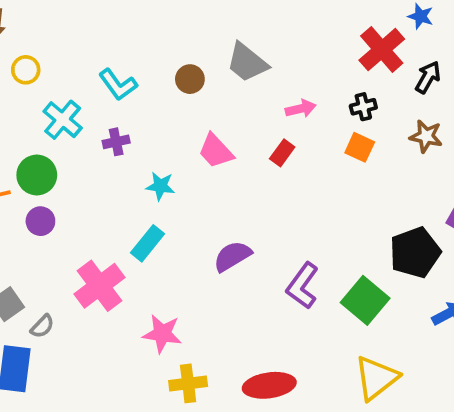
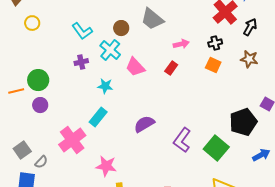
cyan cross: (63, 120) -> (110, 50), moved

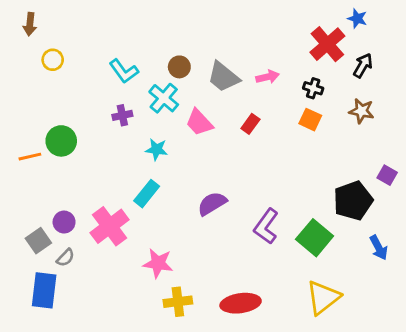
gray trapezoid: (152, 19) -> (223, 77), moved
black cross: (215, 43) -> (313, 88), turned 32
pink arrow: (181, 44) -> (268, 77), moved
purple circle: (40, 105) -> (64, 222), moved
blue arrow: (261, 155) -> (379, 248), turned 90

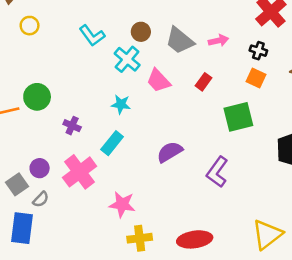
purple cross: (122, 115) -> (72, 126), moved, turned 36
green square: (315, 238) -> (238, 117), moved, turned 36

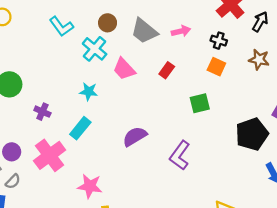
green square: (238, 117) -> (200, 103), size x0.7

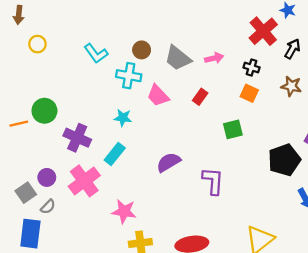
cyan cross: (95, 49) -> (129, 76), turned -30
purple cross: (42, 112) -> (77, 138), size x1.6
purple L-shape: (180, 155) -> (213, 181), turned 148

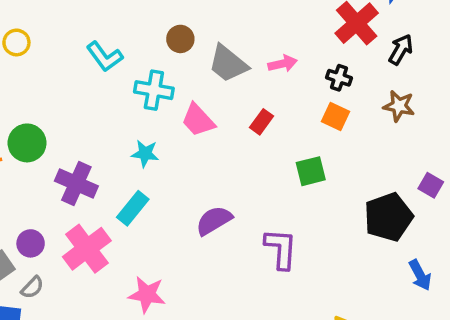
brown circle: (142, 50) -> (180, 39), moved

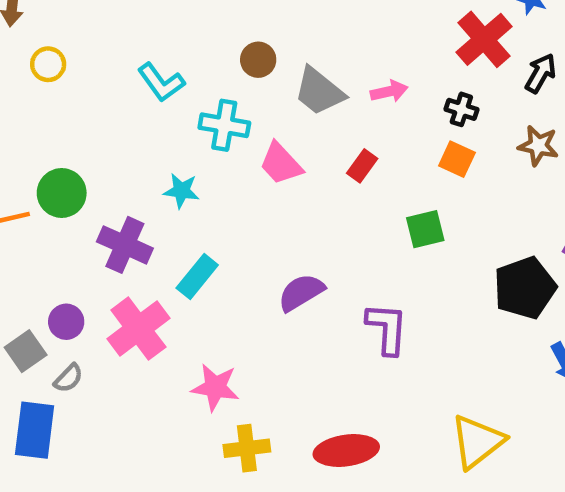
cyan star: (145, 154) -> (181, 191), moved

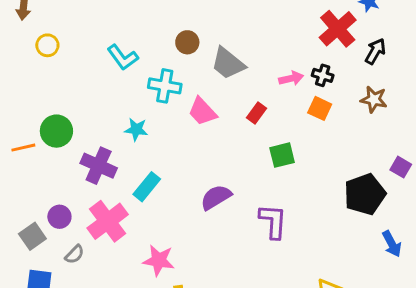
pink arrow: (389, 91) -> (291, 78), moved
green square: (425, 229) -> (282, 155), moved
gray semicircle: (68, 378) -> (75, 254), moved

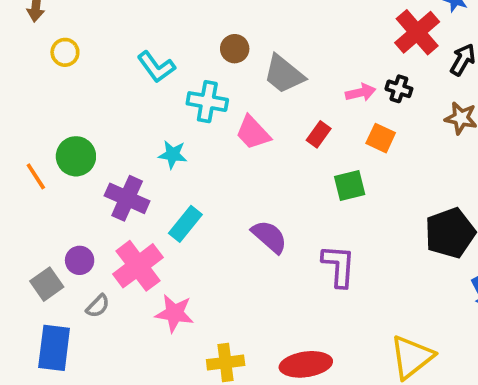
orange square: (320, 108) -> (381, 138), moved
orange line: (23, 148) -> (36, 176), turned 70
purple semicircle: (216, 197) -> (269, 237), turned 72
pink star: (159, 260) -> (174, 313), moved

